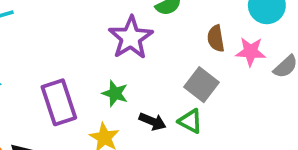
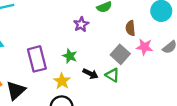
purple star: (131, 38) -> (81, 24), size x0.6
pink star: (251, 52) -> (144, 47), moved

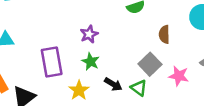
purple star: (81, 24) -> (89, 34), moved
pink star: (144, 47) -> (179, 76), moved

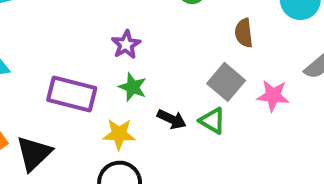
purple rectangle: (52, 62) -> (72, 94), turned -60
yellow star: (79, 90) -> (119, 134), turned -30

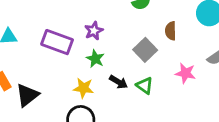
gray square: (226, 82) -> (145, 50), moved
purple rectangle: (72, 94) -> (57, 42), moved

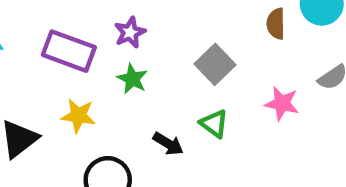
brown semicircle: (171, 31) -> (276, 24), moved
black arrow: (118, 82) -> (168, 144), moved
yellow star: (83, 88) -> (78, 116), moved

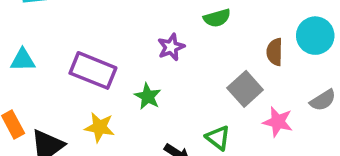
purple star: (130, 32) -> (171, 47), moved
gray square: (215, 64) -> (245, 89), moved

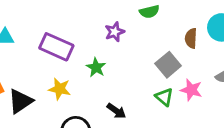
green triangle: (218, 138) -> (164, 97), moved

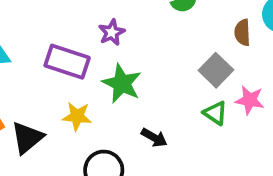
purple star: (115, 32) -> (112, 32), moved
green star: (96, 67) -> (122, 83), size x1.5

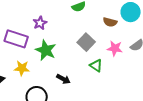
brown semicircle: (242, 33) -> (110, 22), turned -72
gray square: (216, 70) -> (86, 42), moved
pink star: (250, 100) -> (115, 48), moved

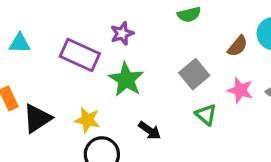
brown semicircle: (110, 22) -> (238, 46), turned -72
yellow star: (22, 68) -> (87, 120), moved

